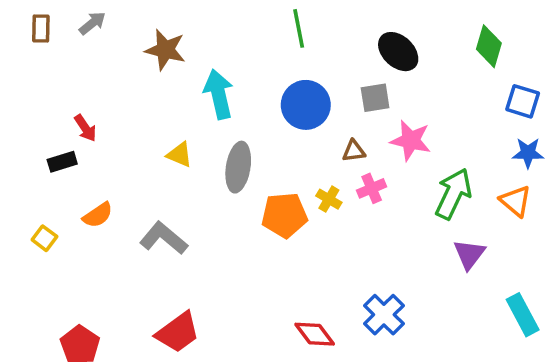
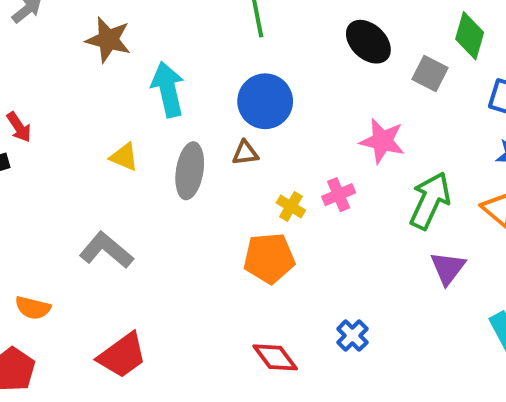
gray square: (375, 98) -> (430, 73), moved, turned 36
brown triangle: (354, 151) -> (245, 153), moved
orange semicircle: (98, 215) -> (33, 308), moved, turned 48
orange pentagon: (284, 215) -> (269, 258), moved
blue cross: (384, 315) -> (352, 336), size x0.7

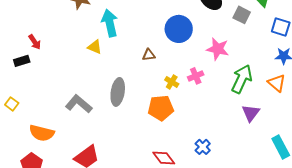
blue circle: (265, 101) -> (179, 29), moved
yellow triangle: (124, 157) -> (95, 47), moved
gray ellipse: (190, 171) -> (118, 92), moved
orange semicircle: (33, 308) -> (42, 133), size x1.4

